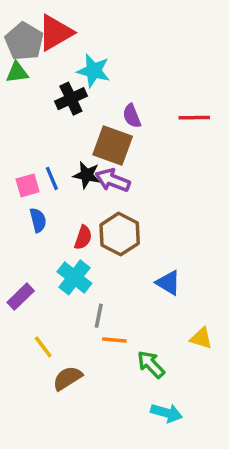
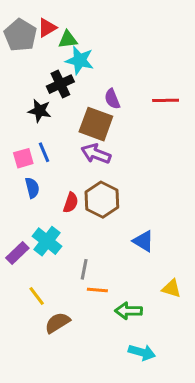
red triangle: (55, 33) -> (47, 28), size x0.6
green triangle: (17, 73) -> (68, 40), moved
black star: (87, 175) -> (40, 111), moved
cyan cross: (74, 277) -> (47, 241), moved
green arrow: (151, 364) -> (129, 311), turned -45

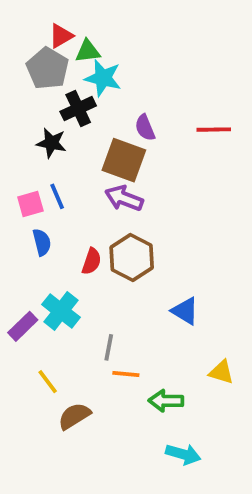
gray pentagon: (20, 35) -> (48, 68), moved

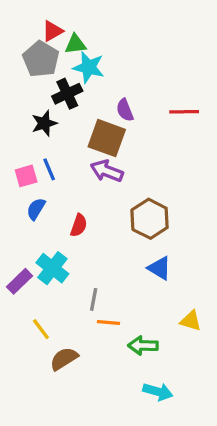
black star: (51, 143) -> (44, 123), turned -30
blue semicircle: (42, 242) -> (36, 209), turned -135
brown hexagon: (132, 258) -> (150, 219), moved

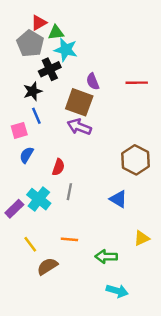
blue line: (49, 169) -> (36, 116), moved
brown hexagon: (150, 219) -> (136, 160), moved
gray line: (94, 299) -> (69, 192), moved
yellow triangle: (191, 321) -> (142, 238), turned -42
orange line: (108, 322) -> (69, 239), moved

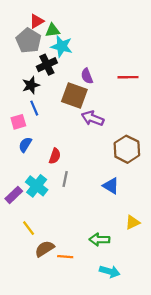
purple arrow: (79, 127) -> (93, 118), moved
orange line: (69, 239) -> (65, 257), moved

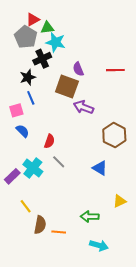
blue semicircle: (25, 145) -> (23, 131), turned 104
gray line: (65, 179) -> (59, 162), turned -56
brown semicircle: (45, 249) -> (40, 225), turned 132

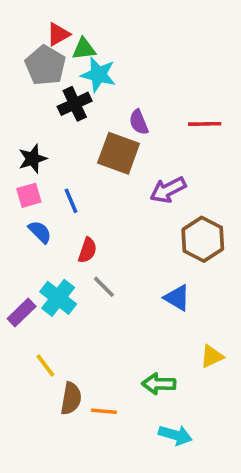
black star: (28, 77) -> (33, 159), moved
blue line: (31, 98) -> (71, 201), moved
purple arrow: (83, 107) -> (168, 190), moved, turned -48

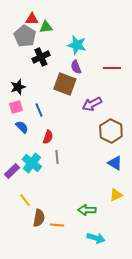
red triangle: (58, 34) -> (32, 19), turned 32
cyan star: (98, 75) -> (77, 45), moved
gray line: (104, 287) -> (57, 157), turned 40
blue triangle: (177, 298) -> (115, 163), moved

